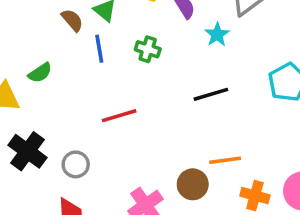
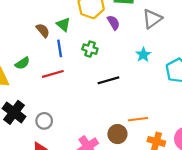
cyan star: (217, 35) -> (143, 55), moved
black line: (211, 94) -> (108, 80), moved
red line: (119, 116) -> (53, 74), moved

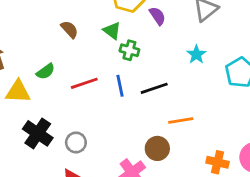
green triangle: (63, 24) -> (112, 31), moved
blue line: (60, 48) -> (120, 86), moved
orange line: (138, 119) -> (181, 121), moved
brown circle: (117, 134) -> (157, 148), moved

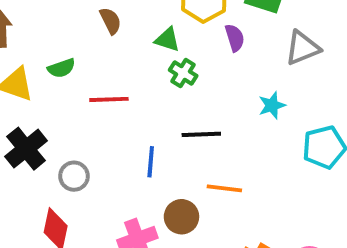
green triangle: (112, 31) -> (167, 39), turned -36
blue line: (120, 86) -> (151, 162), moved

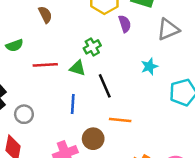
green triangle: (167, 39) -> (78, 68), moved
green cross: (183, 73) -> (92, 47), turned 30
black line: (201, 134) -> (105, 86), turned 70

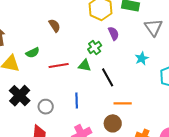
purple semicircle: (125, 24) -> (114, 33), moved
gray triangle: (168, 29) -> (154, 27), turned -36
blue line: (73, 104) -> (77, 101), moved
brown circle: (93, 139) -> (113, 123), moved

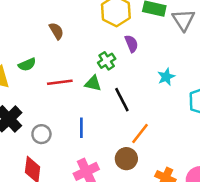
gray triangle: (154, 27) -> (183, 20), moved
orange line: (123, 103) -> (140, 134), turned -54

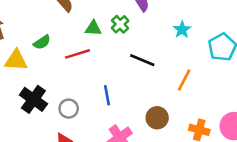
green triangle: (93, 83) -> (93, 28), moved
black line: (122, 100) -> (142, 60), turned -30
orange line: (140, 134) -> (184, 80), moved

